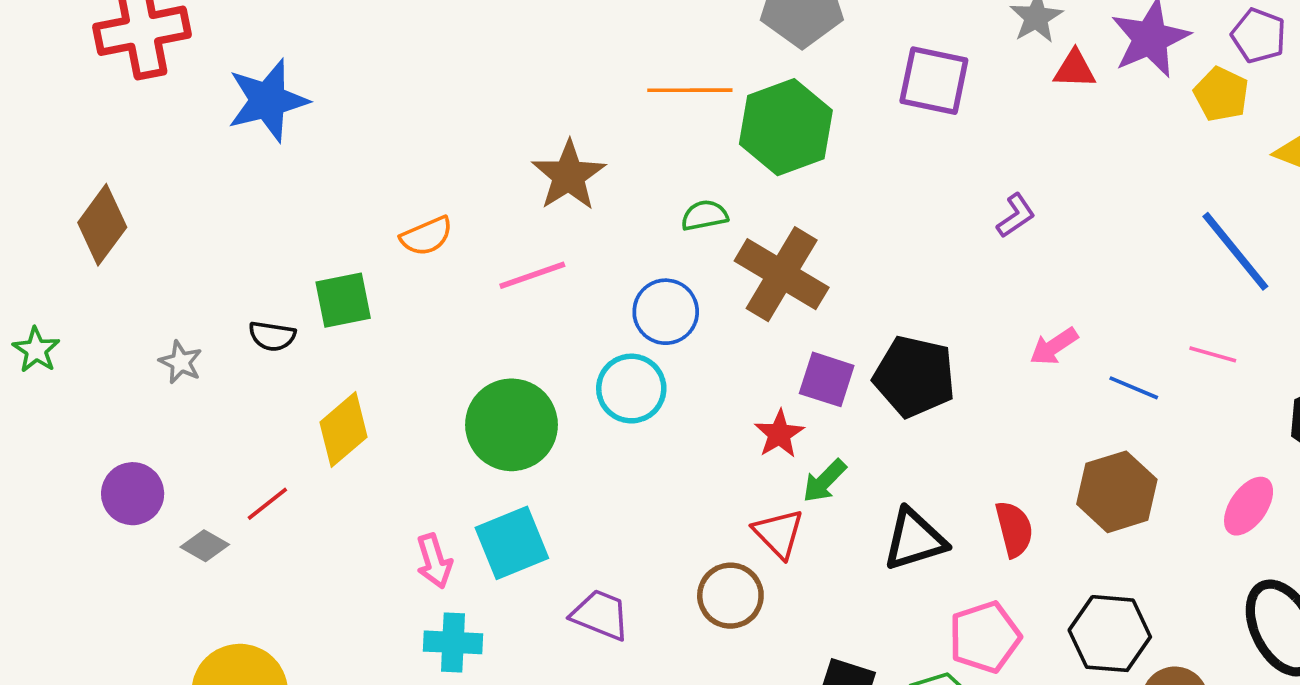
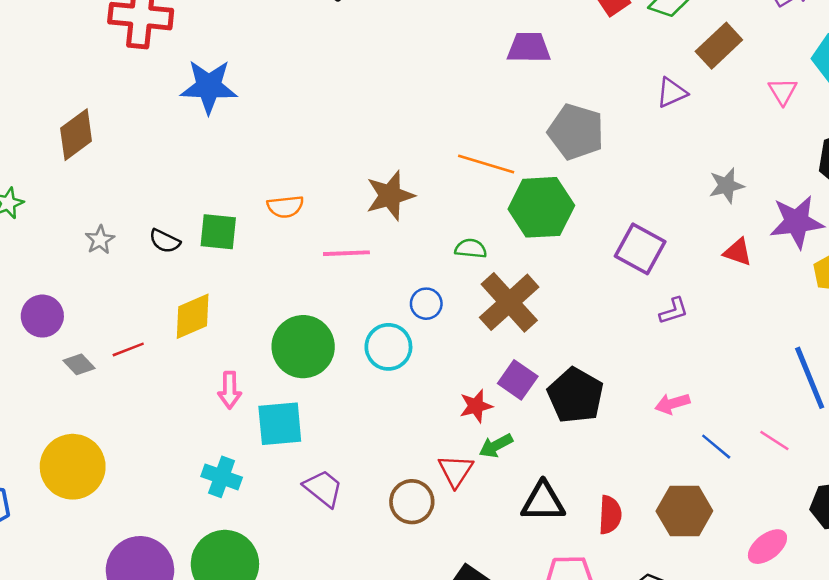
red triangle: (1075, 69) -> (738, 252), moved
purple square: (934, 81) -> (640, 249), moved
blue circle: (666, 312) -> (426, 304), size x0.7
pink arrow: (434, 561) -> (230, 390), moved

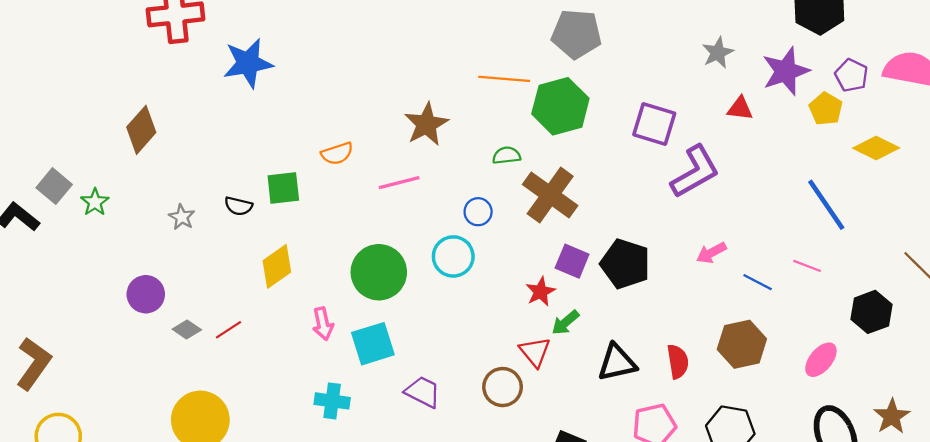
purple L-shape: (674, 311) -> (695, 172), size x2.0
red line: (128, 349) -> (229, 330), moved

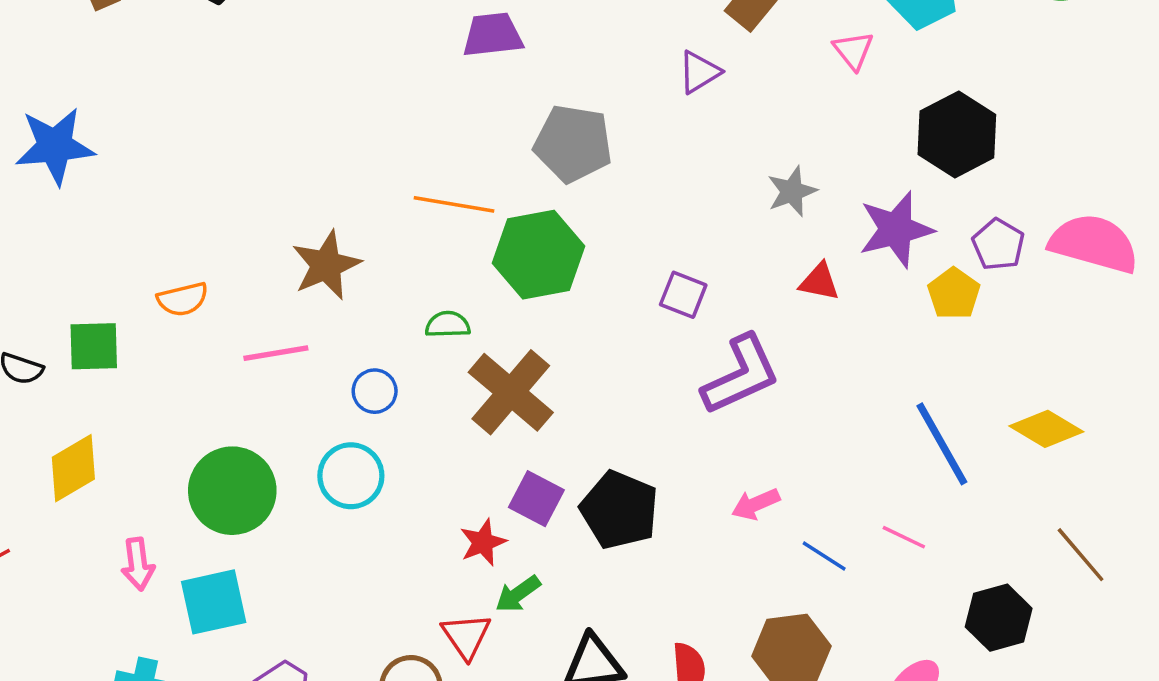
purple square: (654, 124) -> (683, 295), size x0.7
yellow diamond: (876, 148) -> (1046, 429), moved
blue circle: (478, 212) -> (375, 391), moved

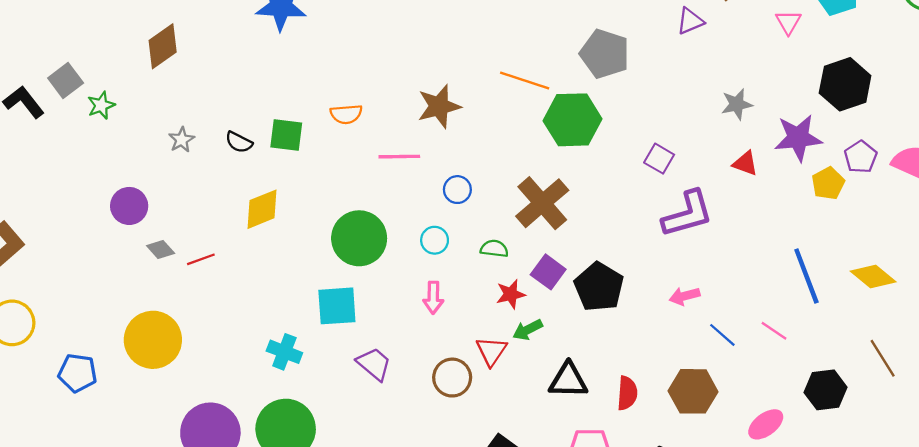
green semicircle: (448, 325) -> (494, 249), moved
cyan circle: (351, 476) -> (435, 240), size x0.7
pink arrow: (138, 564) -> (433, 298), moved

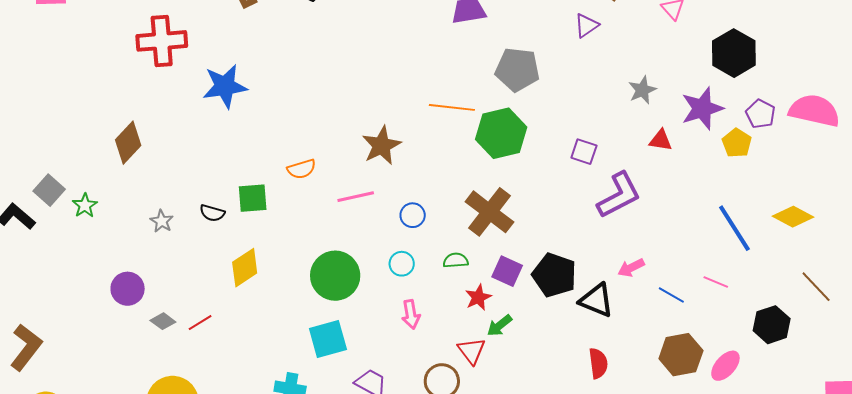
black triangle: (568, 380) -> (596, 300), moved, turned 33
brown hexagon: (693, 391) -> (681, 355), moved

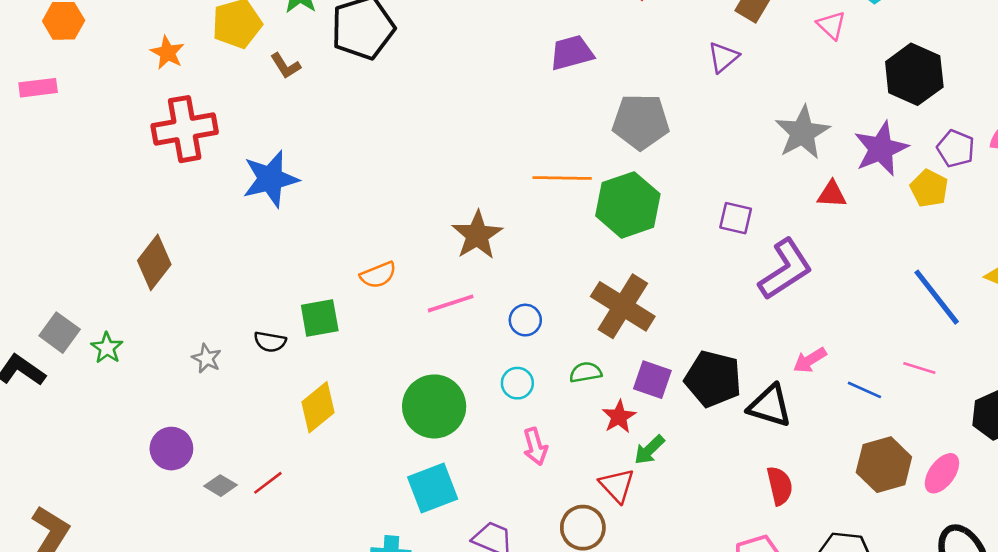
gray star: (642, 90) -> (802, 133), size x1.5

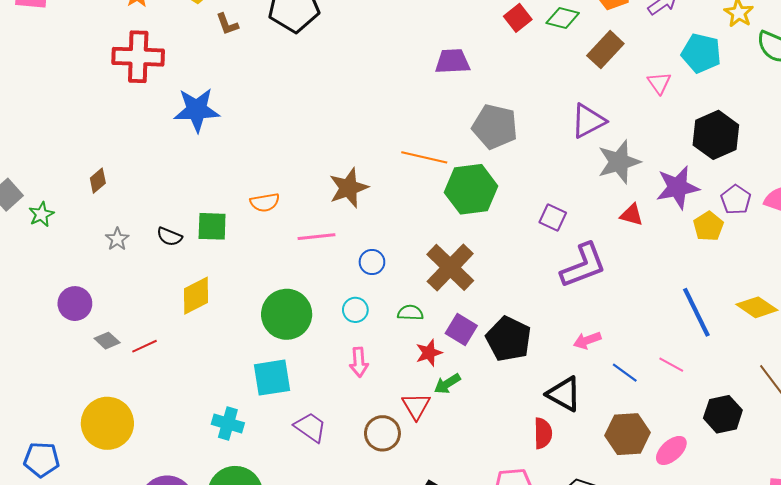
purple triangle: (723, 57) -> (588, 121), moved, size x1.4
brown diamond: (154, 262) -> (98, 181), moved, size x0.6
black triangle: (770, 406) -> (564, 394), moved

